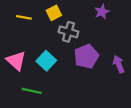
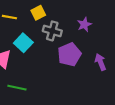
purple star: (102, 12) -> (84, 25), moved
cyan square: (46, 61) -> (23, 43), moved

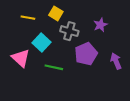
yellow square: (38, 13) -> (56, 13), turned -32
green line: (17, 88) -> (54, 67), moved

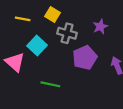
green line: (54, 67) -> (50, 84), moved

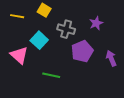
yellow square: (53, 14) -> (44, 10), moved
yellow line: (23, 19) -> (17, 16), moved

